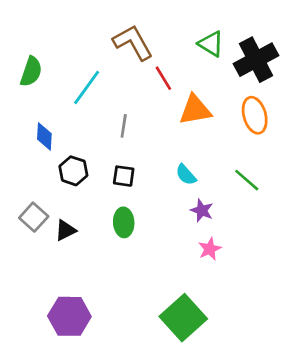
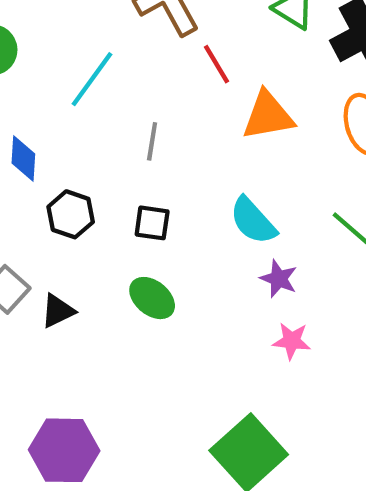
cyan semicircle: (186, 175) -> (253, 221), size x1.4
green ellipse: (124, 222) -> (152, 298), turned -48
pink star: (210, 249) -> (292, 341), turned 30

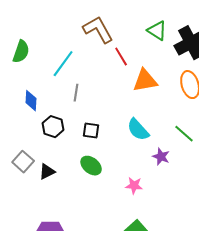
gray line: (152, 141) -> (76, 93), moved
purple star: (279, 279) -> (161, 157), moved
pink star: (292, 341) -> (134, 186), moved

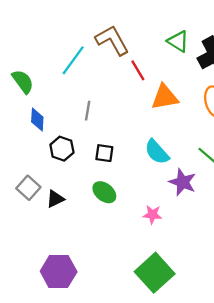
green semicircle: (21, 52) -> (23, 82), moved, turned -55
cyan line: (63, 64) -> (73, 60), moved
purple star: (161, 157) -> (183, 182), size x1.4

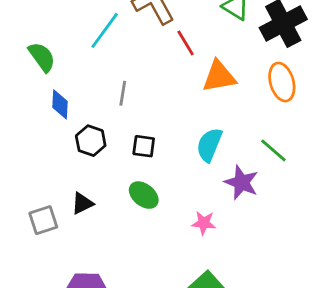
cyan semicircle: (157, 152) -> (209, 145), turned 64
gray square: (28, 188) -> (43, 220), moved, turned 30

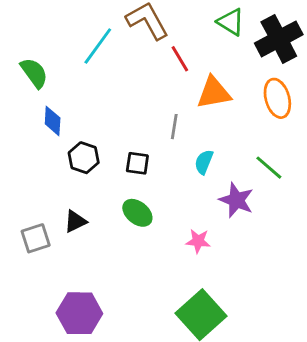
gray line: (123, 93) -> (174, 127), moved
cyan semicircle: (209, 145) -> (204, 162), size x0.7

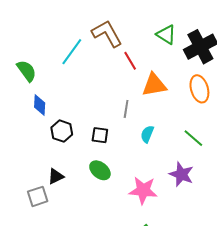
purple star: (236, 200) -> (181, 174), moved
gray square: (36, 238) -> (38, 196), moved
pink star: (198, 241) -> (143, 190), size x1.6

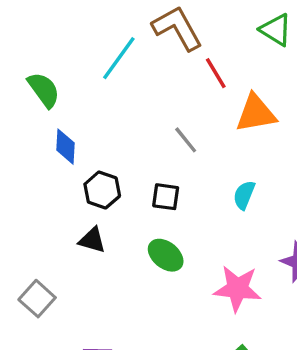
gray line: (126, 109) -> (186, 140), moved, turned -48
black triangle: (56, 176) -> (92, 240), moved, turned 42
gray square: (38, 196) -> (37, 299), moved, turned -30

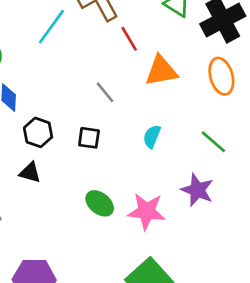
green ellipse: (166, 255) -> (100, 203), moved

